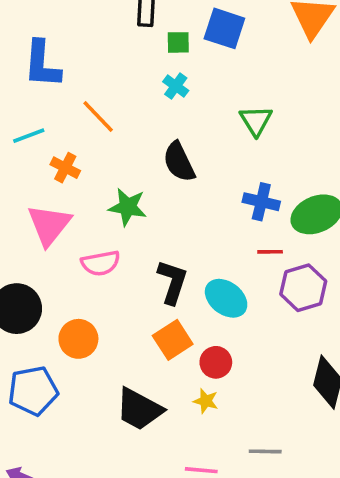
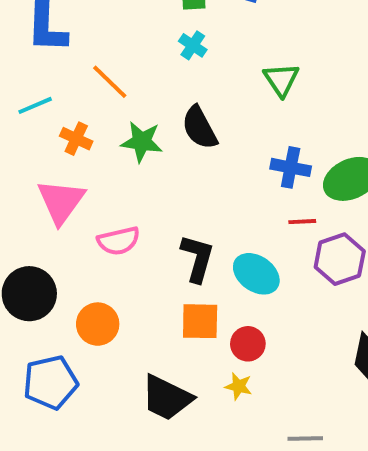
green star: (128, 207) -> (142, 142), moved
orange square: (173, 340) -> (200, 321), turned 36

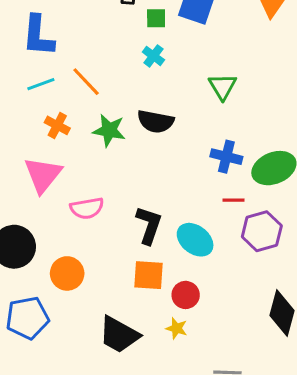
cyan line: (35, 105) -> (41, 84), moved
black semicircle: (199, 128) -> (156, 122), turned -54

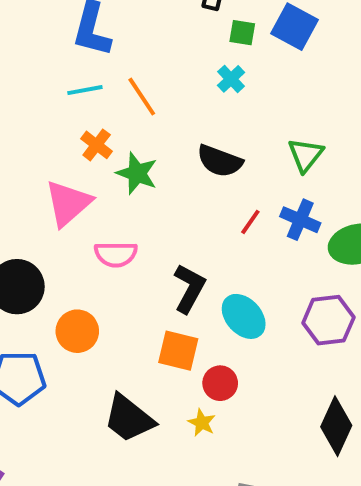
green triangle: (222, 86) -> (306, 155), moved
green star: (109, 130) -> (137, 173), moved
red line: (233, 200) -> (250, 222), moved, turned -65

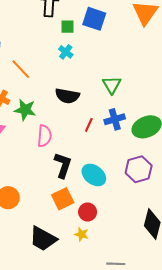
blue cross: (300, 220) -> (115, 119), turned -30
pink semicircle: (116, 254) -> (44, 136), moved, turned -75
orange square: (178, 351) -> (63, 199), turned -30

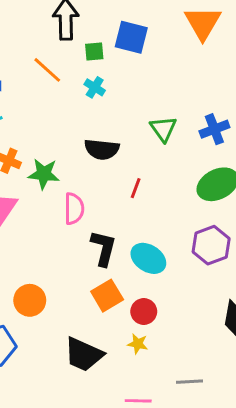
orange line: (21, 69) -> (47, 70), moved
blue cross: (115, 119) -> (214, 129), moved

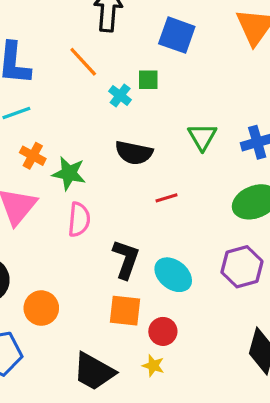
green square: (94, 51) -> (148, 80), moved
cyan cross: (95, 87) -> (120, 95), moved
red line: (136, 188) -> (166, 198), turned 48
pink semicircle: (74, 209) -> (79, 220), moved
orange square: (107, 296) -> (125, 311), turned 32

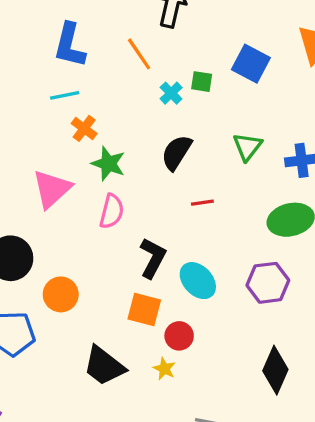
blue square: (177, 35) -> (251, 64), moved
black semicircle: (134, 153) -> (176, 153), turned 102
orange cross: (33, 156) -> (84, 128), moved

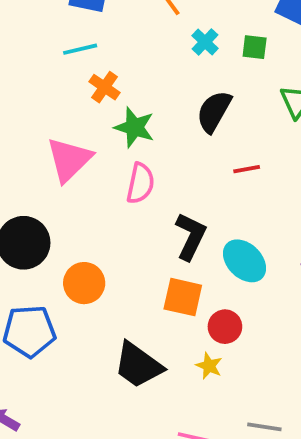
green square: (202, 82) -> (255, 47), moved

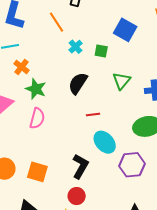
black L-shape: (191, 236) -> (80, 166), moved
cyan ellipse: (245, 261) -> (105, 142), moved
orange square: (183, 297) -> (37, 172), moved

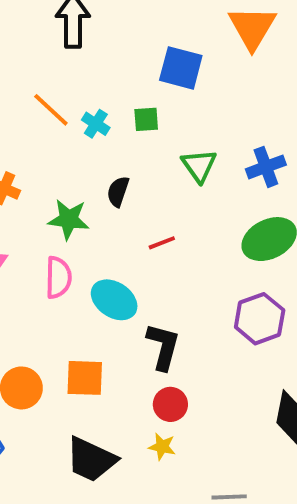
orange line: (57, 22) -> (51, 110), moved
black semicircle: (78, 83) -> (118, 191), size x0.7
green star: (36, 89) -> (69, 219), moved
cyan ellipse: (105, 142) -> (114, 300), moved

